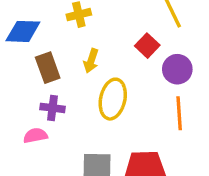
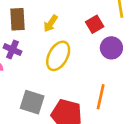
orange line: (179, 113) -> (101, 97), moved

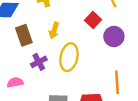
purple cross: (12, 50) -> (39, 62), moved, turned -35

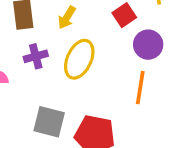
orange line: (117, 82) -> (140, 88), moved

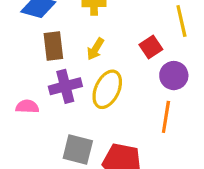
purple cross: (36, 56) -> (65, 86), size x1.4

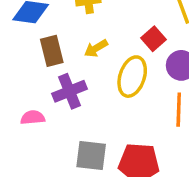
yellow arrow: (95, 49) -> (96, 48), turned 35
yellow ellipse: (107, 89) -> (132, 77), moved

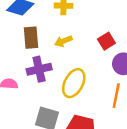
yellow ellipse: (132, 77) -> (74, 83), moved

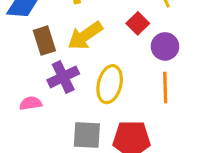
yellow arrow: (63, 41) -> (85, 36), size x1.6

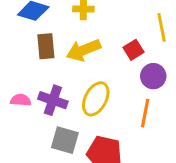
purple cross: (63, 77) -> (53, 100), moved, turned 32

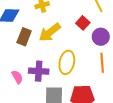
brown rectangle: (46, 46) -> (24, 37), turned 42
pink semicircle: (21, 100) -> (17, 77), turned 72

